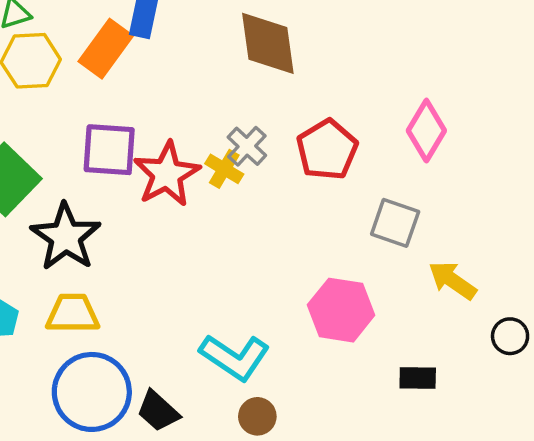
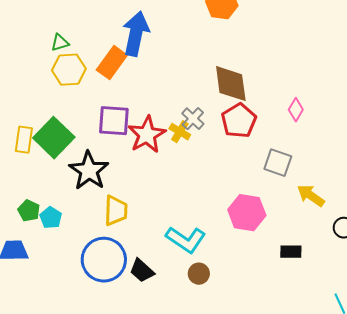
brown diamond: (268, 43) -> (231, 84), moved
pink diamond: (426, 131) -> (296, 110), size x0.7
yellow trapezoid: (73, 314) -> (116, 211), moved, turned 92

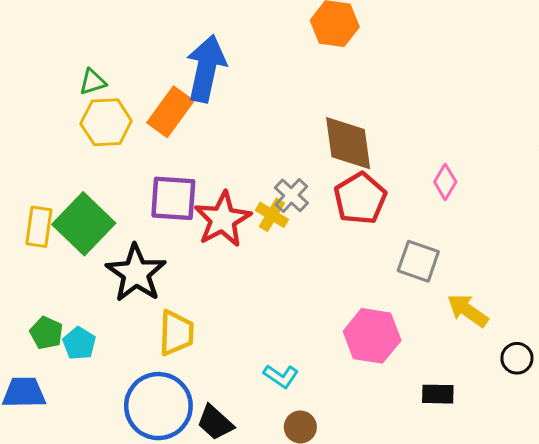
cyan L-shape: (186, 240) -> (281, 376), size x0.6

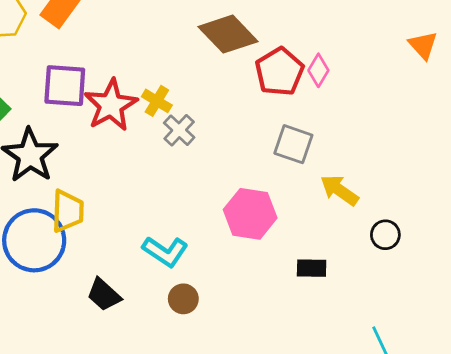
brown diamond: (348, 143) -> (228, 34), turned -36
gray cross: (291, 195) -> (179, 130), moved
red pentagon: (360, 198) -> (279, 72), moved
cyan L-shape: (281, 376) -> (165, 251), size x1.4
blue circle: (158, 406) -> (34, 240), moved

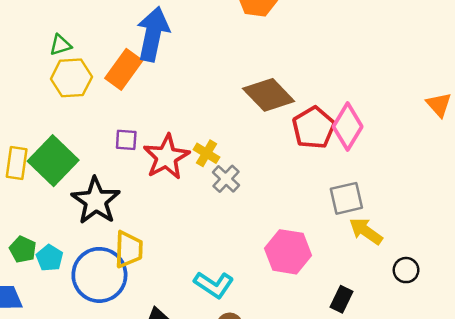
pink diamond: (318, 70) -> (348, 127), size x1.6
purple square: (65, 86) -> (126, 140), size x0.6
gray square: (293, 144) -> (346, 198), moved, turned -32
black rectangle: (312, 268) -> (342, 299), turned -65

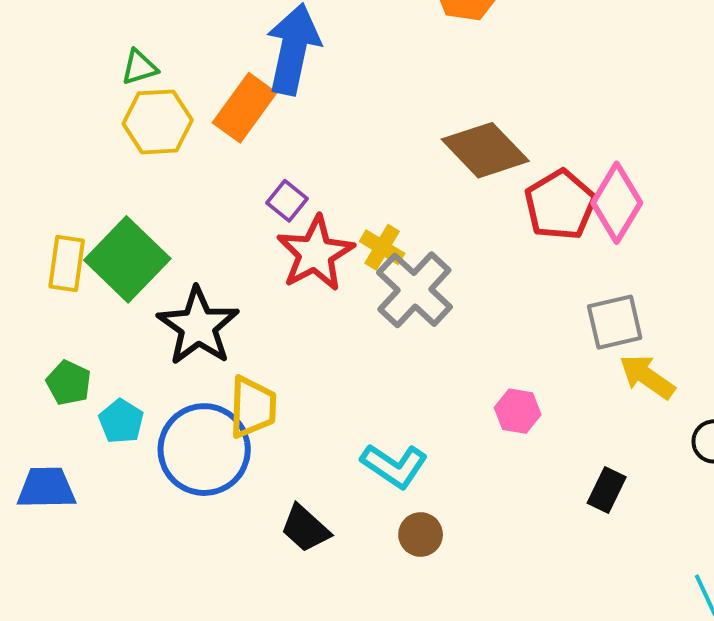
purple square: (126, 140) -> (287, 201), moved, turned 35
gray cross: (226, 179) -> (414, 290), size x1.6
green pentagon: (23, 249) -> (69, 383), moved
pink hexagon: (288, 252) -> (518, 411), size x0.6

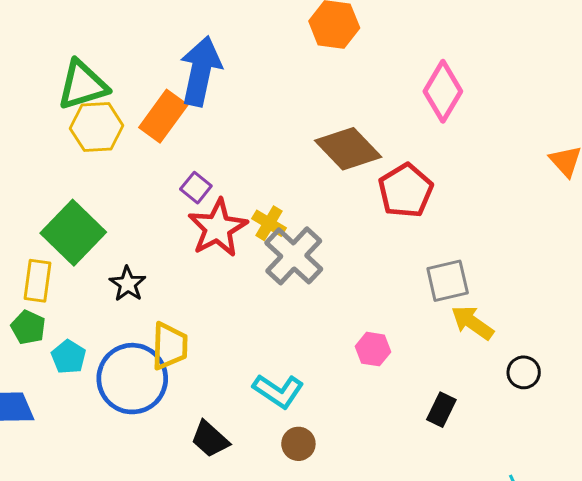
green triangle: (139, 67) -> (83, 85), size x1.8
pink diamond: (617, 203) -> (443, 91), moved
yellow rectangle: (67, 263) -> (38, 281), moved
black star: (198, 326) -> (128, 284), size x0.6

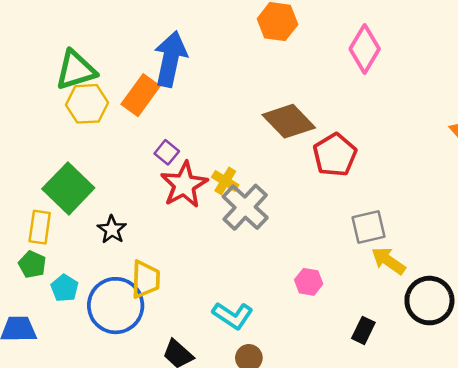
pink diamond: (443, 91) -> (365, 49), moved
black circle: (524, 372) -> (429, 301), size x1.8

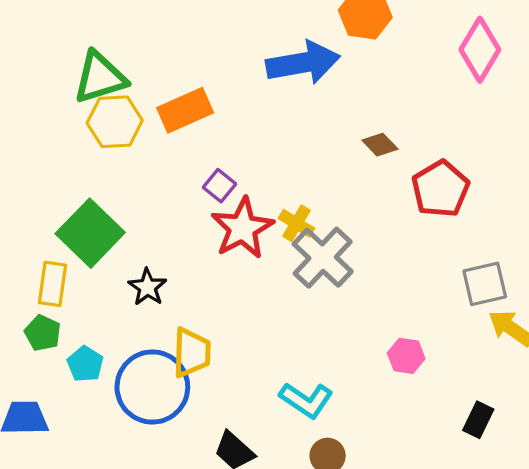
blue arrow: (170, 59) -> (303, 63), moved, turned 68
orange rectangle: (141, 95) -> (185, 110), turned 30
brown diamond: (289, 121) -> (380, 145), size x0.5

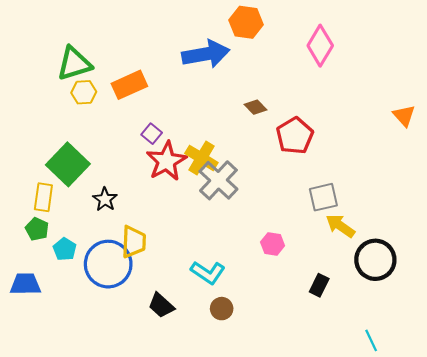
yellow hexagon: (115, 122) -> (84, 92), size x0.7
yellow cross: (296, 223) -> (201, 158), size x1.4

